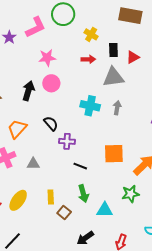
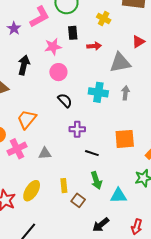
yellow cross: (91, 34) -> (104, 19), moved
black rectangle: (113, 50) -> (73, 33), moved
black arrow: (28, 91) -> (24, 65), moved
black semicircle: (51, 123) -> (65, 100), moved

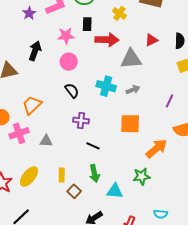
red arrow: (94, 46) -> (107, 40), size x1.6
gray arrow: (125, 93) -> (133, 90), turned 56
orange square: (125, 139) -> (130, 124), moved

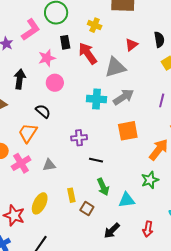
red arrow: (107, 40) -> (88, 53), turned -115
gray arrow: (133, 90) -> (123, 97), size x1.5
black semicircle: (72, 91) -> (43, 111), moved

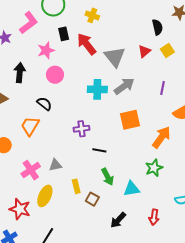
red triangle: (131, 45) -> (144, 51), moved
gray triangle: (115, 67) -> (115, 57), turned -50
pink cross: (21, 163) -> (31, 170), moved
gray triangle: (49, 165) -> (55, 165), moved

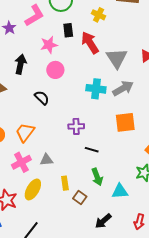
orange trapezoid: (30, 126) -> (25, 132), moved

